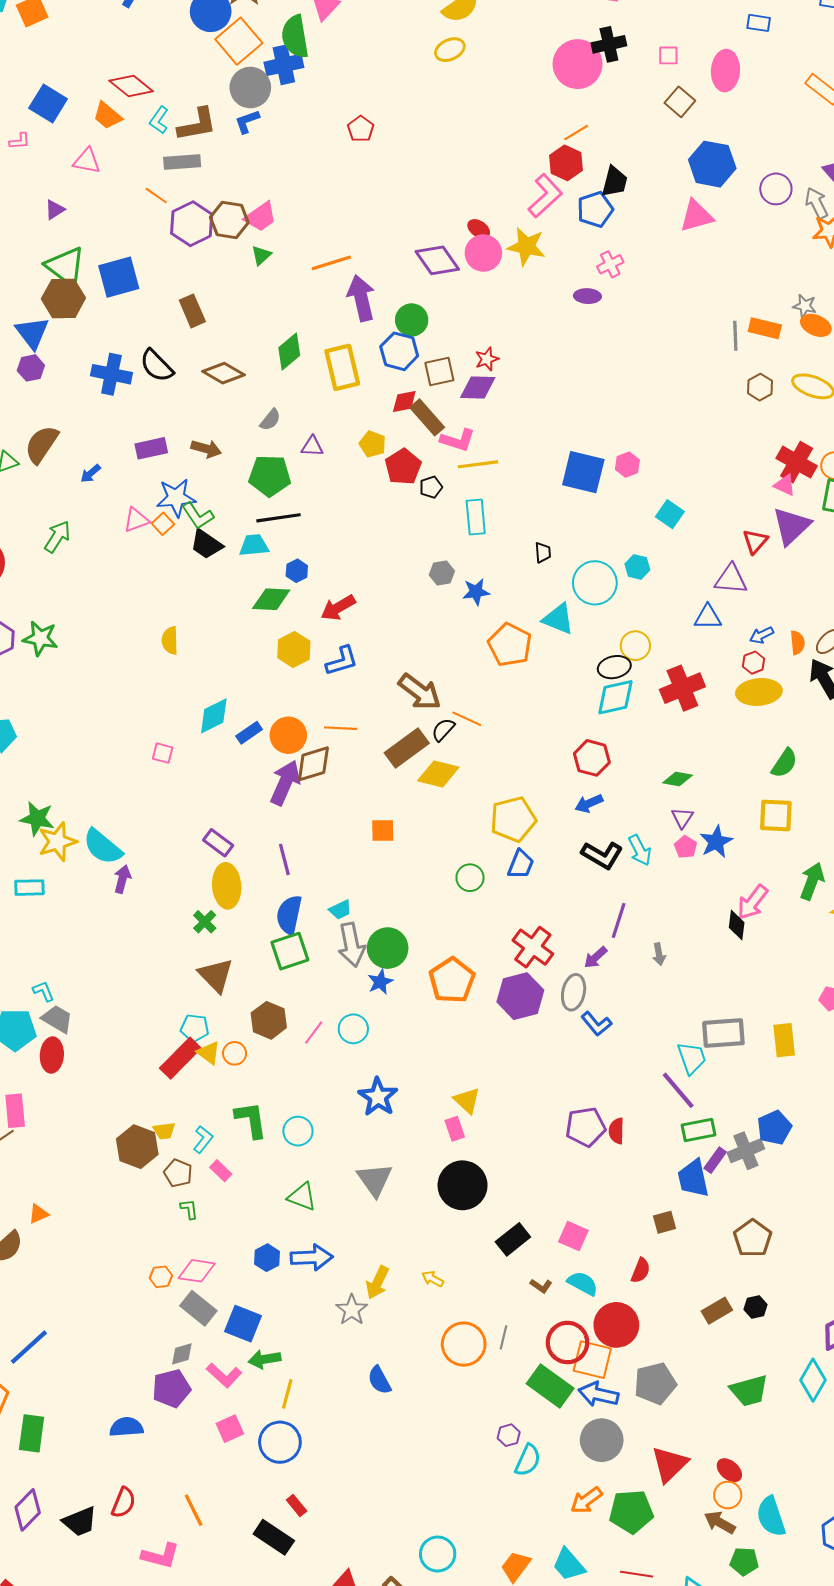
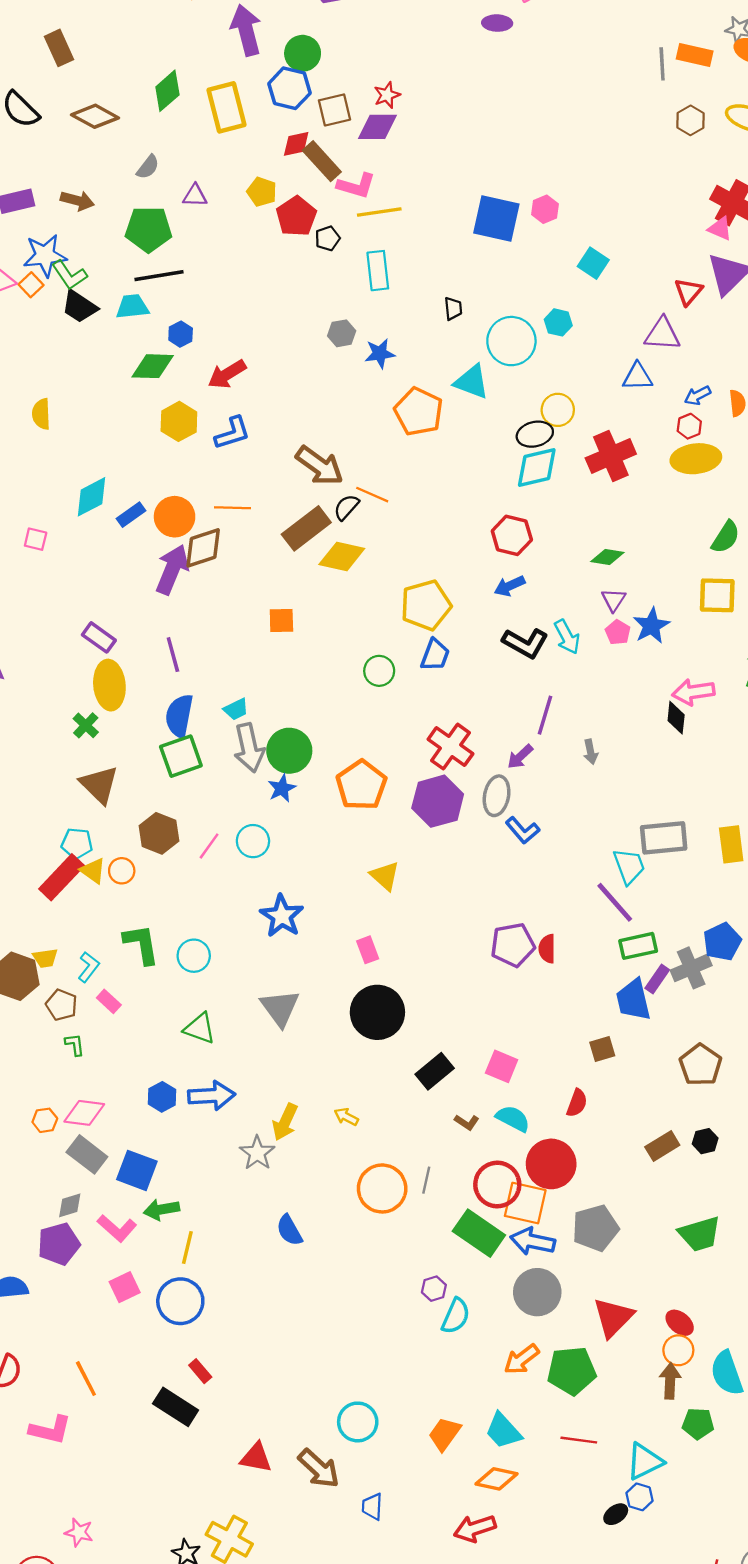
pink arrow: (753, 902) -> (693, 692), turned 45
yellow triangle: (467, 1101) -> (385, 876), moved
brown arrow: (720, 1522) -> (670, 1381), turned 64

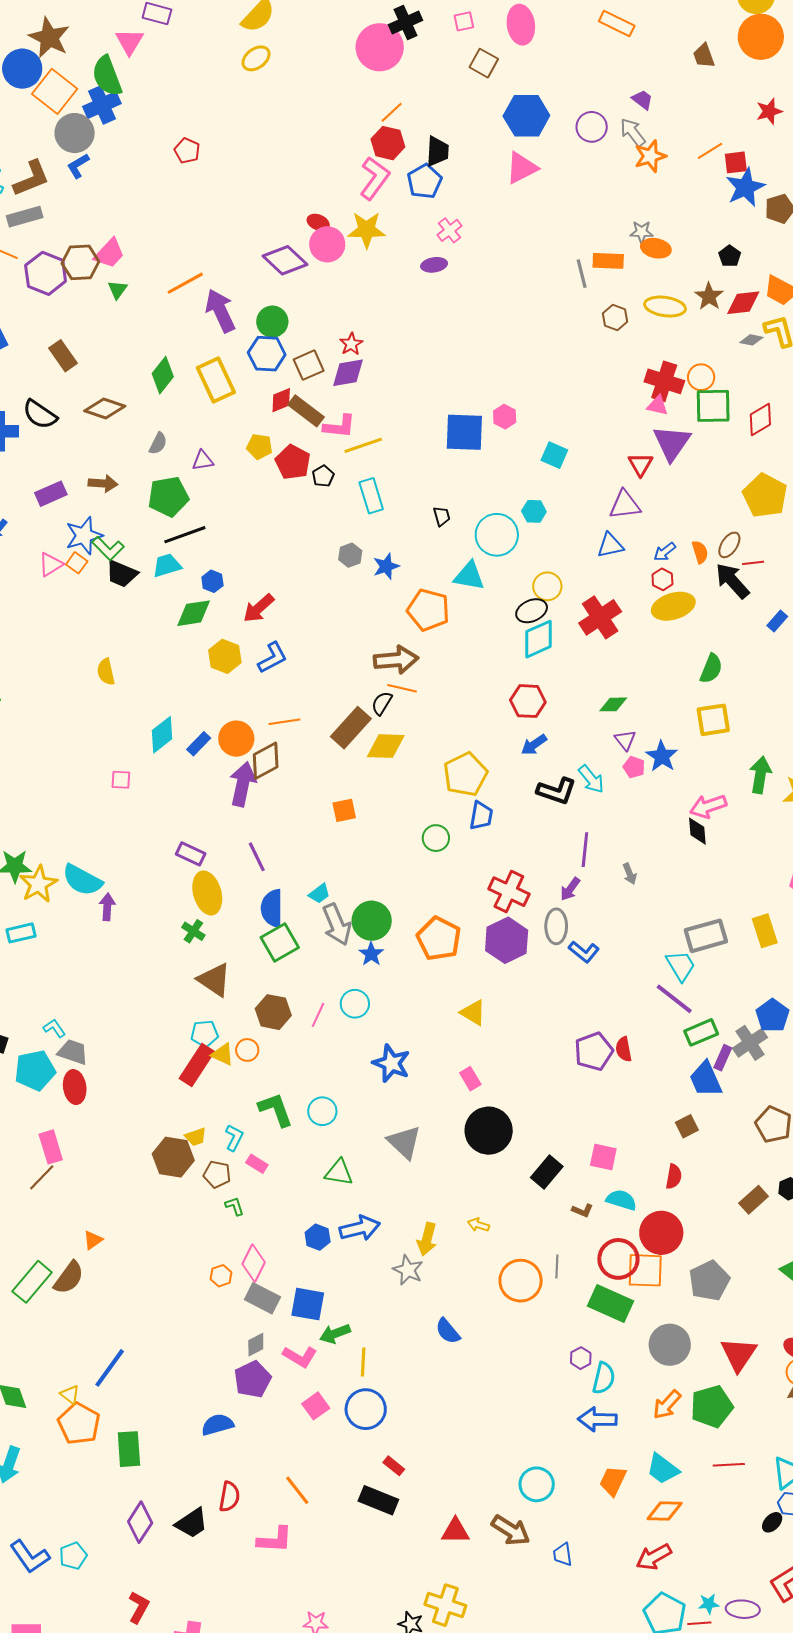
brown arrow: (319, 466) -> (396, 660), moved, turned -30
pink diamond: (84, 1113) -> (254, 1263), turned -60
blue arrow: (533, 1241) -> (597, 1419), moved

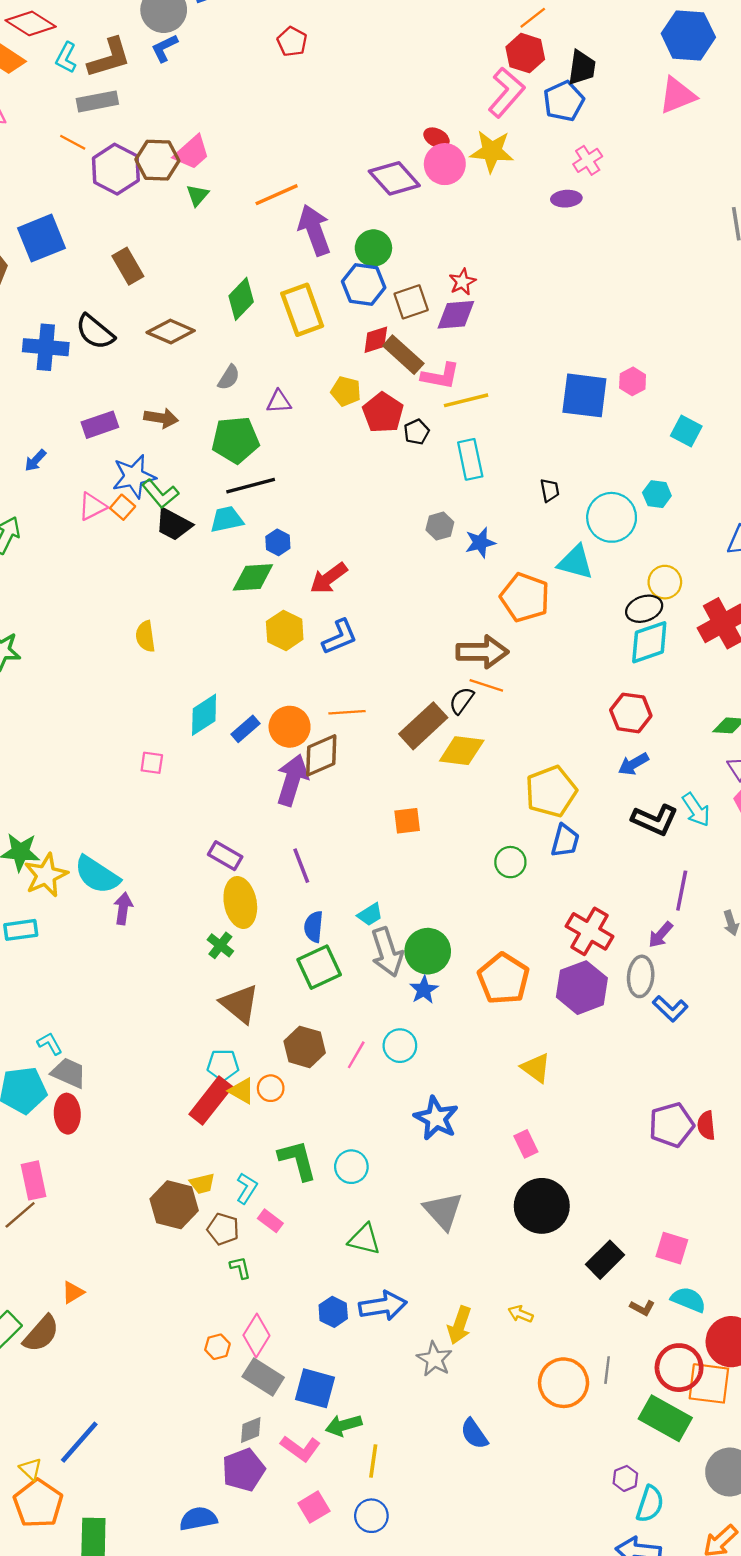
blue semicircle: (272, 908) -> (314, 927), size x0.7
blue circle: (366, 1409) -> (371, 1516), size x0.7

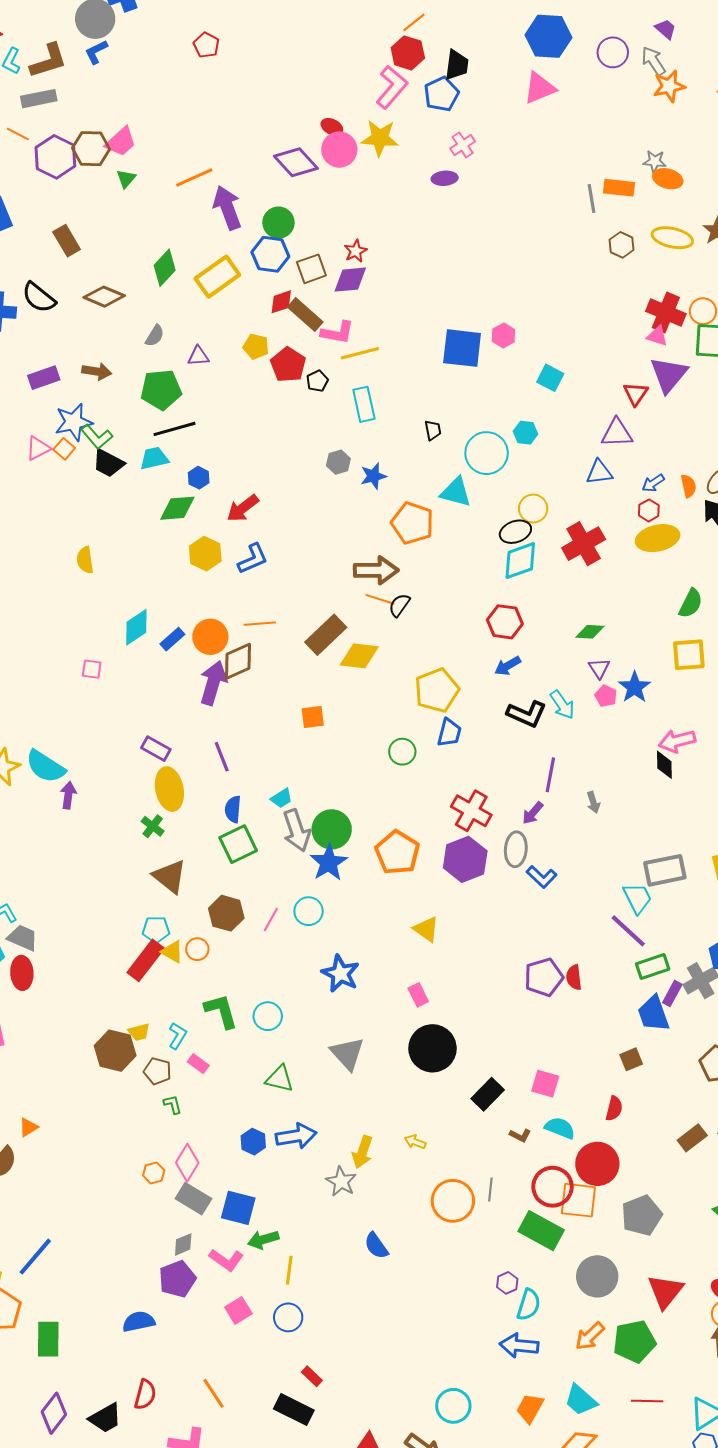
yellow rectangle: (302, 310) -> (217, 277), turned 75
black semicircle: (462, 701) -> (399, 605), moved
blue star: (424, 990) -> (329, 863), size x1.5

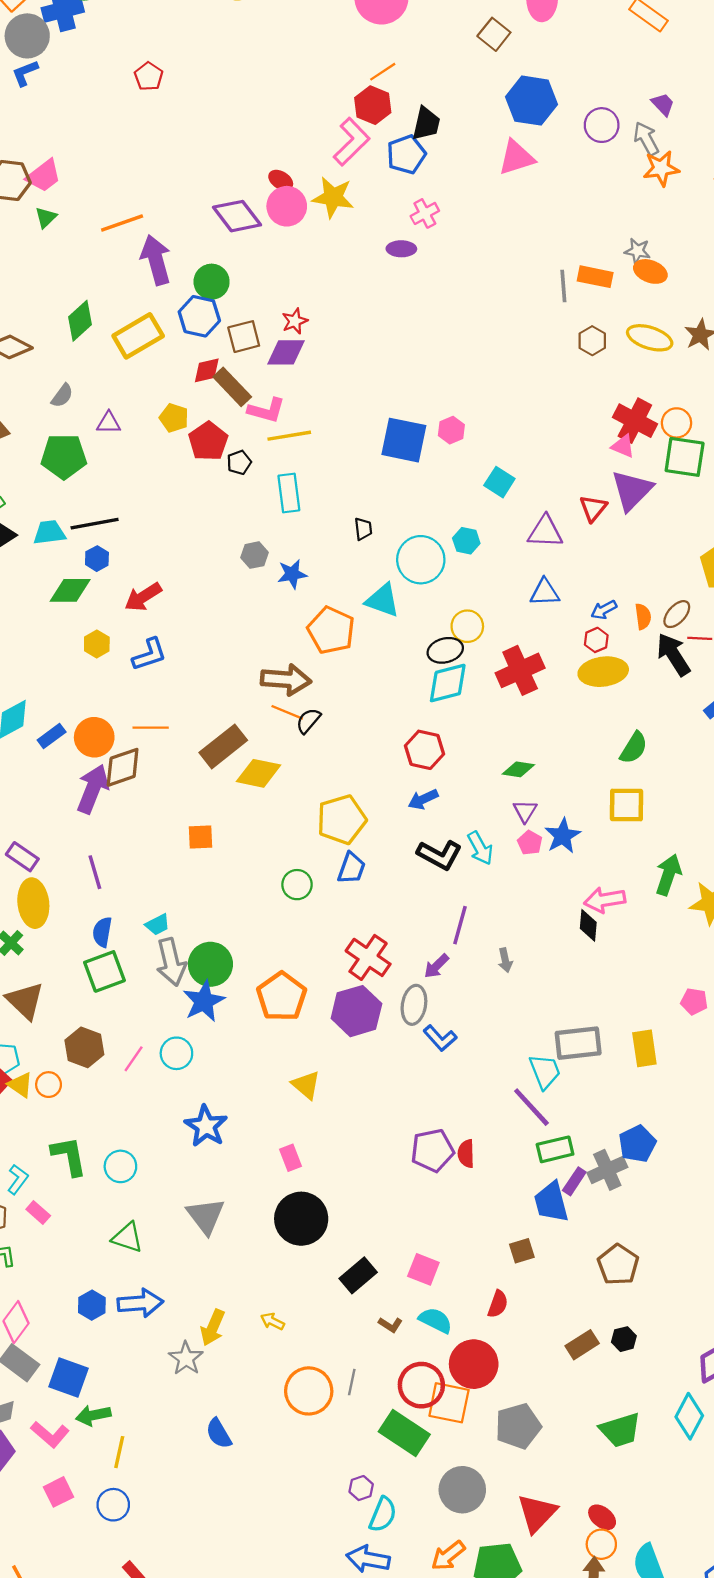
black line: (175, 429) -> (95, 524), moved
purple triangle: (617, 433) -> (545, 532), moved
yellow hexagon: (205, 554) -> (97, 644), size x0.7

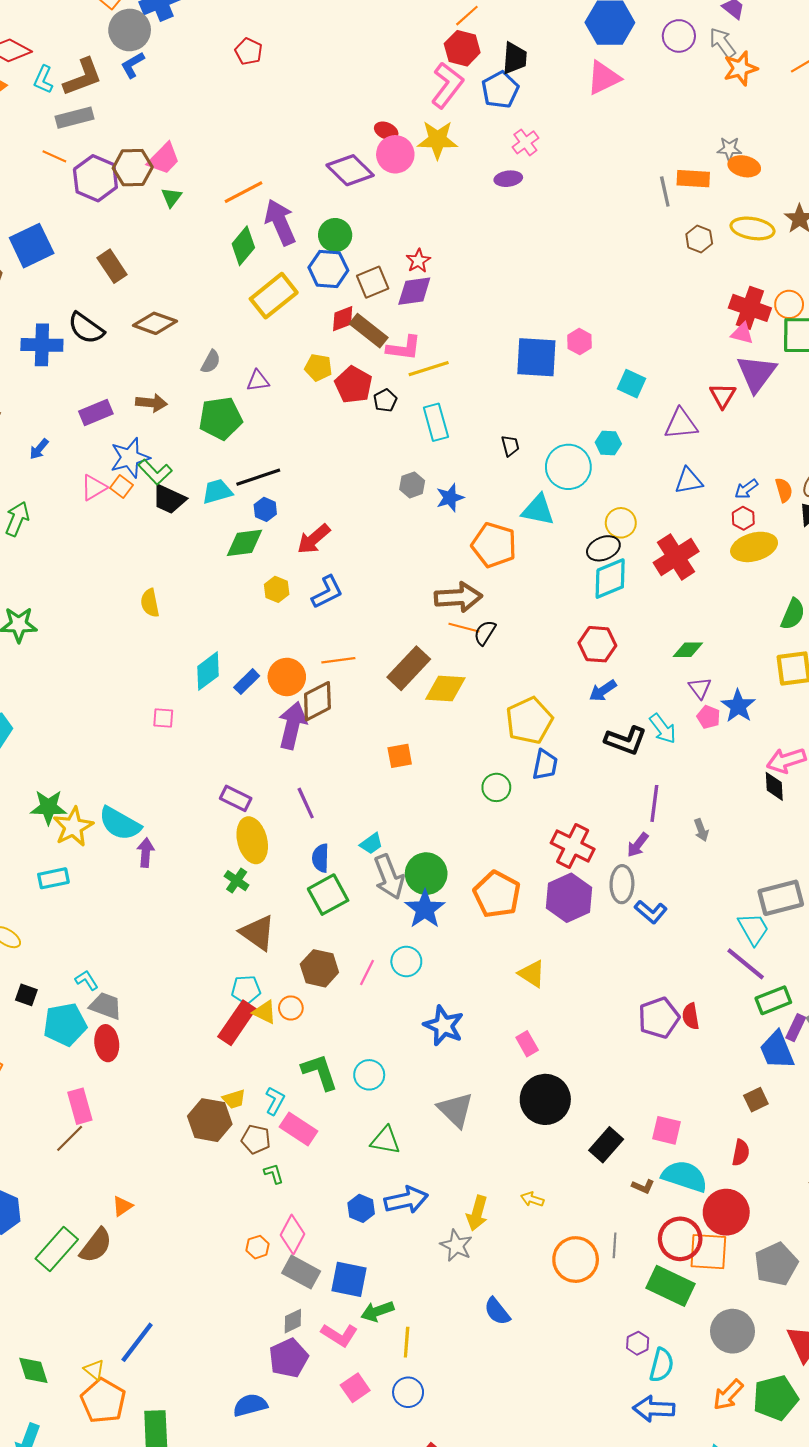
green diamond: (80, 321) -> (243, 246), moved
pink rectangle: (38, 1212) -> (298, 1129), size x1.6
cyan semicircle: (436, 1320) -> (685, 1176), size x1.4

